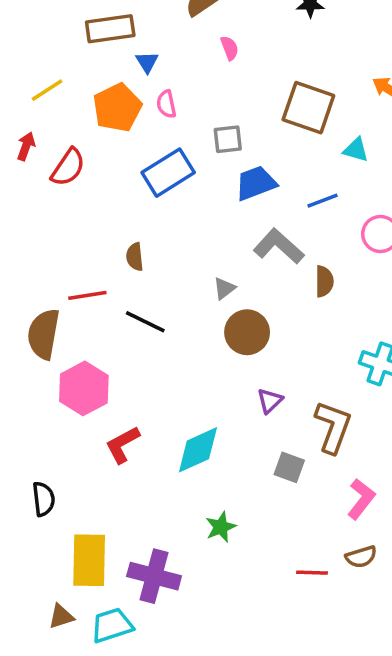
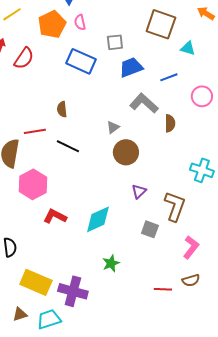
blue rectangle: (168, 173) -> (81, 61), turned 56
red L-shape: (122, 445) -> (55, 216), turned 55
yellow rectangle: (89, 560) -> (36, 282), turned -68

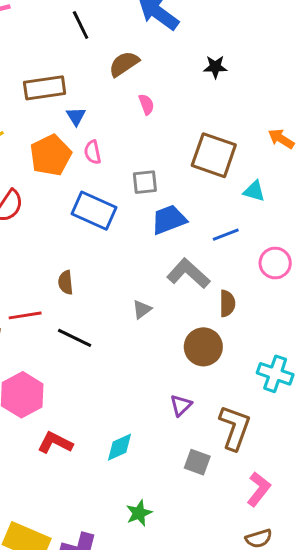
brown circle: (126, 152) -> (203, 347), moved
cyan diamond: (98, 219) -> (119, 447), size x0.7

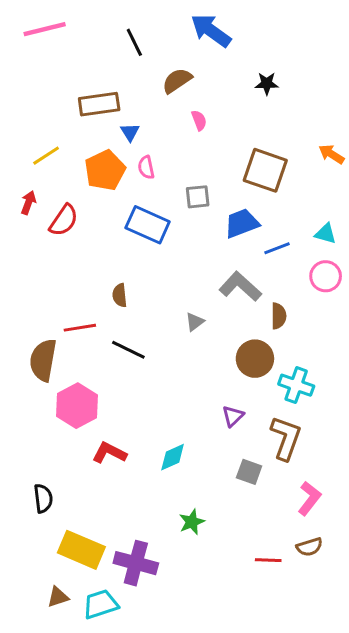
cyan triangle: (254, 191) -> (326, 234), moved
blue trapezoid: (169, 220) -> (242, 223), moved
cyan cross: (275, 374) -> (296, 385), moved

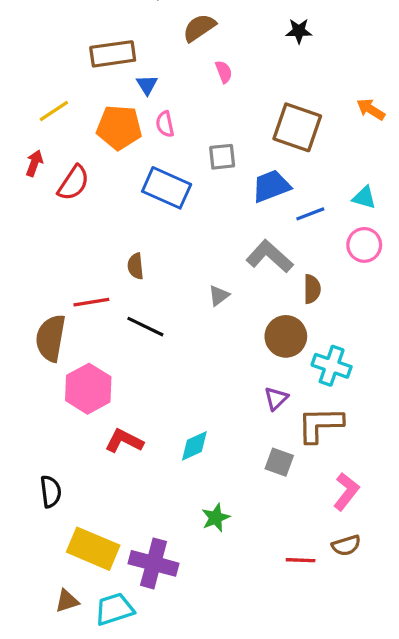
orange pentagon: (105, 170) -> (119, 127), turned 30
purple triangle: (233, 416) -> (276, 398), moved
brown L-shape: (286, 438) -> (320, 425), turned -111

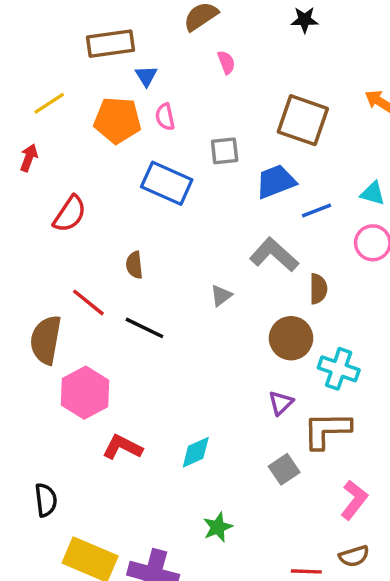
red semicircle: (73, 183) -> (70, 214), moved
red line: (91, 302) -> (88, 302), turned 48
gray square: (279, 462) -> (284, 469), turned 36

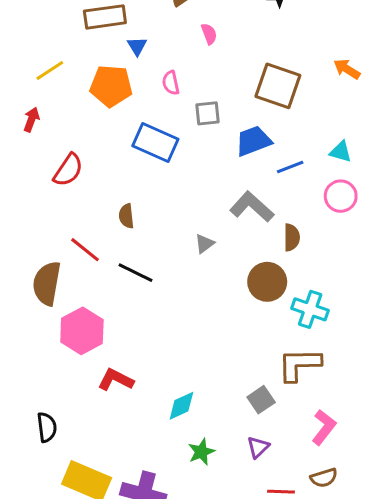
pink semicircle: (165, 117) -> (171, 83), moved
purple triangle: (281, 403) -> (258, 447), moved
cyan diamond: (196, 452) -> (181, 406), moved

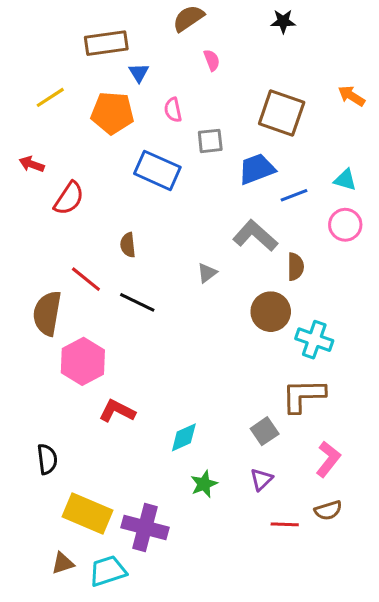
red arrow: (31, 120) -> (32, 164), moved, turned -90

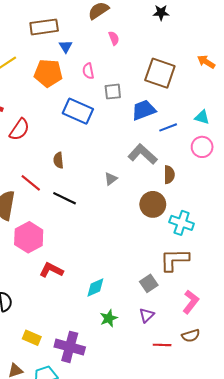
yellow rectangle: (88, 513) -> (32, 338), size x0.6

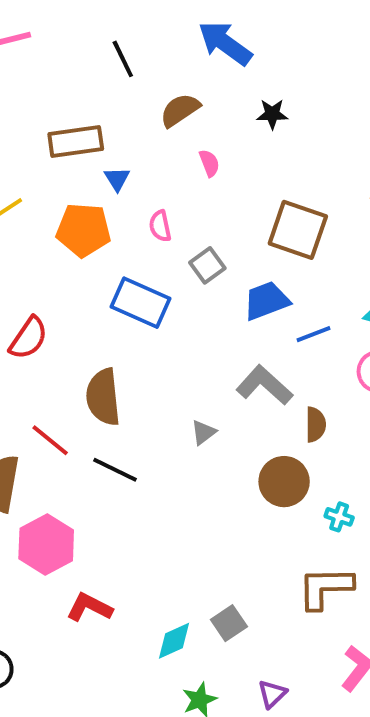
black star: (161, 13) -> (272, 114), moved
gray square: (113, 92) -> (207, 265), turned -30
brown semicircle: (58, 160) -> (103, 397), size x1.8
cyan cross: (182, 223) -> (339, 517), size x0.6
gray square: (149, 283) -> (229, 623), moved

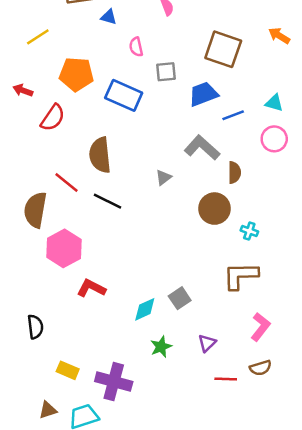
blue triangle: (117, 179) -> (109, 17), turned -42
orange pentagon: (84, 230) -> (76, 74), moved
gray square: (207, 265) -> (166, 72), turned 30

